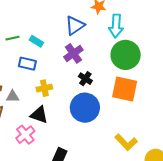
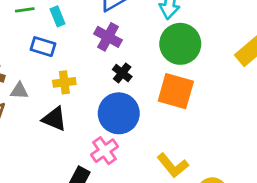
cyan rectangle: (36, 41) -> (58, 16), turned 32
purple cross: (73, 53) -> (108, 37), turned -30
pink cross: (25, 135) -> (104, 151), moved

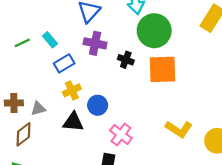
blue rectangle: (43, 47) -> (64, 63), moved, turned -30
black cross: (122, 73) -> (126, 60), moved
blue circle: (119, 113) -> (98, 105), moved, size x0.6

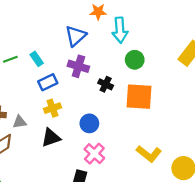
green circle: (154, 31) -> (135, 60), size x0.6
blue circle: (98, 105) -> (89, 123), moved
black triangle: (73, 122) -> (51, 138), turned -30

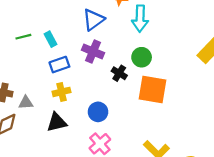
green circle: (135, 60) -> (142, 57), moved

